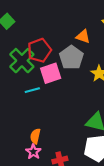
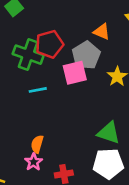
green cross: (22, 61) -> (28, 55), turned -30
pink square: (51, 73) -> (75, 73), moved

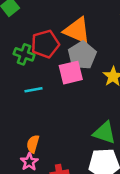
orange triangle: (102, 32) -> (77, 30), moved, size x1.6
green cross: (28, 55) -> (24, 54), size x0.7

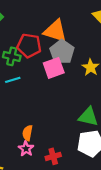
red pentagon: (45, 44) -> (29, 46), turned 30
cyan line: (34, 90) -> (13, 80), moved

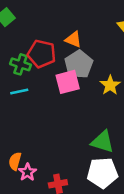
orange triangle: (55, 31) -> (73, 40), size x0.6
orange semicircle: (28, 133) -> (15, 161), moved

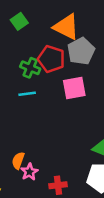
orange triangle: (73, 40) -> (66, 27), moved, size x1.6
gray pentagon: (79, 64) -> (81, 51), moved

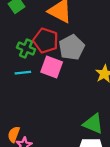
gray pentagon: (81, 51) -> (72, 47), moved
pink square: (74, 88) -> (52, 67), moved, turned 30

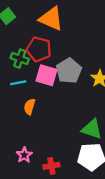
gray pentagon: (72, 47) -> (69, 71), moved
orange semicircle: (14, 134) -> (30, 107), moved

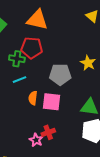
gray pentagon: (69, 71) -> (60, 74), moved, turned -30
pink square: (46, 75) -> (51, 102), moved
red cross: (51, 166) -> (48, 132), moved

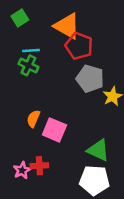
red pentagon: (32, 48) -> (79, 46), moved
gray pentagon: (60, 74) -> (90, 79), moved
cyan line: (20, 80) -> (31, 51), moved

